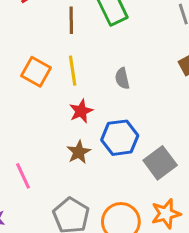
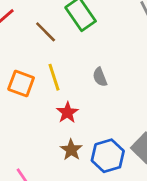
brown line: (71, 20) -> (46, 32), turned -35
blue hexagon: (120, 138) -> (108, 156), moved

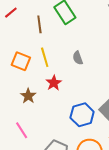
brown line: (46, 32) -> (39, 24), turned 36
brown star: (71, 150) -> (28, 96), moved

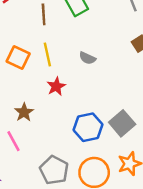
gray semicircle: (78, 58) -> (87, 58), turned -48
brown star: (28, 96) -> (24, 112), moved

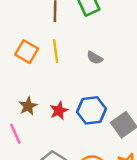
red star: (56, 86) -> (59, 111), moved
blue hexagon: (88, 127) -> (91, 110), moved

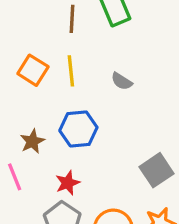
blue hexagon: (91, 110) -> (78, 129), moved
red star: (59, 111) -> (68, 183), moved

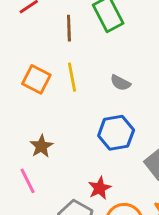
blue hexagon: (78, 129) -> (116, 133), moved
red star: (68, 183) -> (100, 188), moved

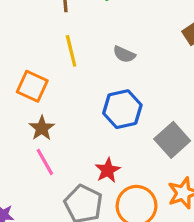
orange square: (36, 79) -> (32, 86), moved
pink line: (28, 181) -> (45, 162), moved

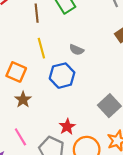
blue hexagon: (122, 109) -> (62, 76), moved
pink line: (45, 162) -> (20, 137), moved

